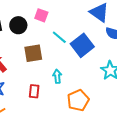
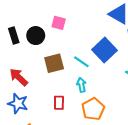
cyan line: (59, 37) -> (81, 62), moved
orange pentagon: (78, 100) -> (93, 109), moved

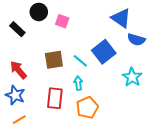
black rectangle: (14, 36) -> (17, 29), turned -35
black circle: (36, 36) -> (39, 12), moved
red rectangle: (59, 103) -> (55, 98), size x1.5

